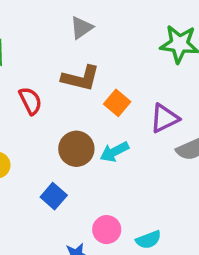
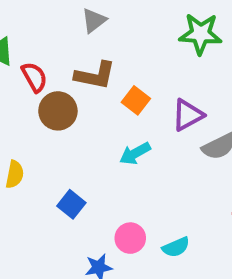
red semicircle: (30, 101) -> (34, 77), moved
brown circle: (76, 149) -> (58, 111), moved

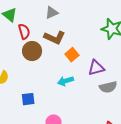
gray triangle: (94, 21) -> (52, 13), moved
blue square: (71, 204) -> (28, 99), turned 32

